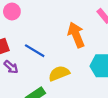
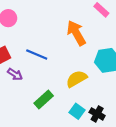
yellow semicircle: (59, 73) -> (77, 79), moved

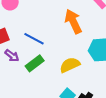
green rectangle: (44, 99) -> (35, 63), moved

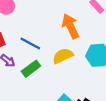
yellow semicircle: (70, 65) -> (63, 56), moved

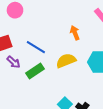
orange arrow: (70, 26) -> (75, 33), size x0.6

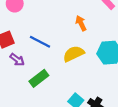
green rectangle: (35, 71) -> (39, 78), moved

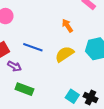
green rectangle: (39, 78) -> (24, 89), moved, turned 66

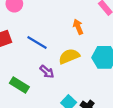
purple arrow: (14, 66) -> (47, 72), moved

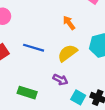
purple arrow: (47, 72) -> (60, 80), moved

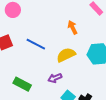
purple arrow: (60, 80) -> (55, 78), turned 120

